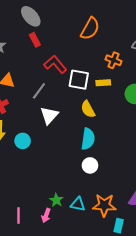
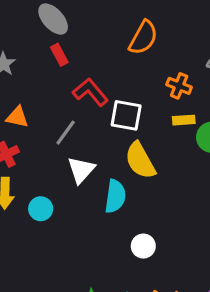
yellow rectangle: (103, 83) -> (184, 120), moved
yellow semicircle: (88, 109) -> (140, 161), size x1.4
cyan semicircle: (88, 139) -> (115, 196), moved

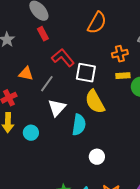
orange cross: (179, 86) -> (120, 54), turned -35
orange triangle: (17, 117) -> (26, 74), moved

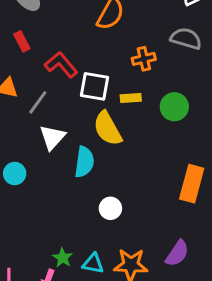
red rectangle: (43, 34) -> (22, 41), moved
yellow rectangle: (123, 76) -> (131, 98), moved

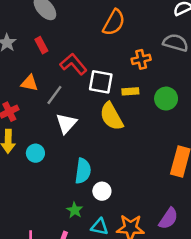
cyan semicircle: (84, 162) -> (83, 171), moved
white circle: (110, 208) -> (102, 191), moved
green star: (63, 258) -> (75, 210), moved

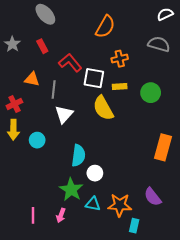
orange cross: (141, 59) -> (120, 59), moved
gray line: (54, 95) -> (54, 90), turned -30
green star: (75, 210) -> (71, 190), size x1.6
purple semicircle: (168, 218) -> (153, 197), turned 108

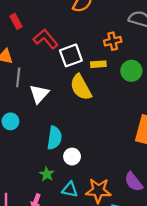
orange cross: (120, 59) -> (113, 41), moved
white square: (94, 78) -> (71, 55), turned -30
gray line: (54, 90) -> (18, 77), moved
green star: (71, 190) -> (47, 174), size x0.6

